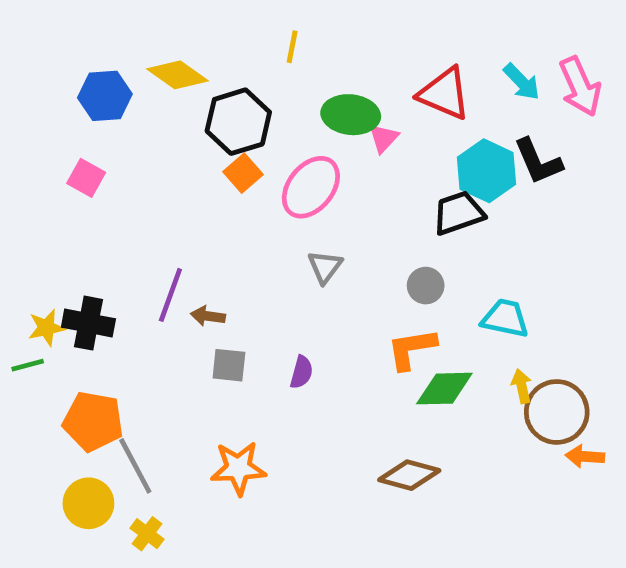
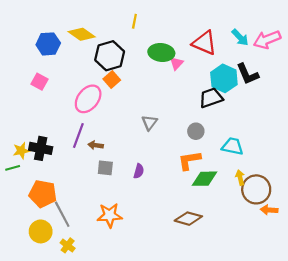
pink arrow: (580, 87) -> (267, 40), turned 92
pink ellipse: (311, 187) -> (88, 99), moved

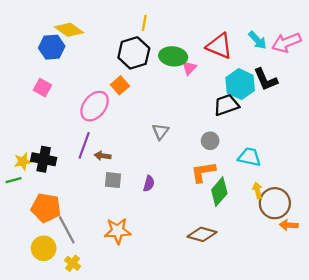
yellow diamond: (82, 34) -> (69, 30), moved
black hexagon: (110, 56) -> (134, 53), moved
green diamond: (204, 179) -> (219, 192), turned -48

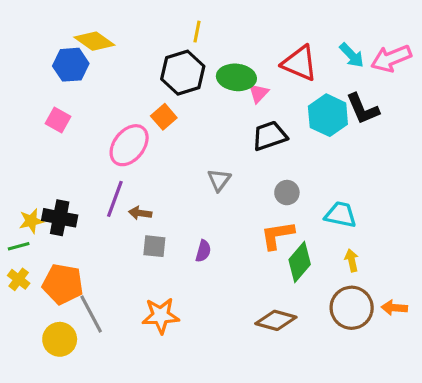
black trapezoid: (226, 105) -> (270, 136), moved
brown circle: (275, 203) -> (352, 308), moved
yellow cross: (73, 263) -> (19, 279), moved

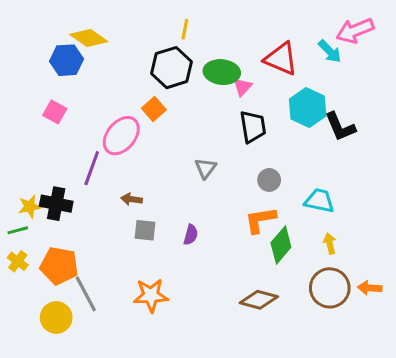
pink arrow: (391, 58) -> (355, 31), moved
black L-shape: (363, 109) -> (340, 127), moved
black trapezoid: (270, 136) -> (253, 127), turned 100
purple line: (115, 199) -> (92, 168), moved

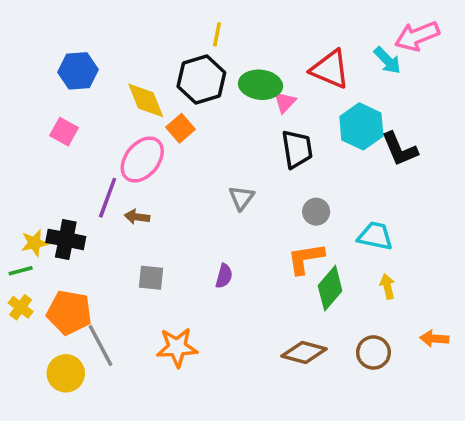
yellow diamond: (89, 38) -> (146, 100), moved, turned 33
brown arrow: (132, 199) -> (137, 217), moved
gray square: (145, 230) -> (151, 278), moved
brown circle: (330, 288) -> (373, 352), moved, size x0.7

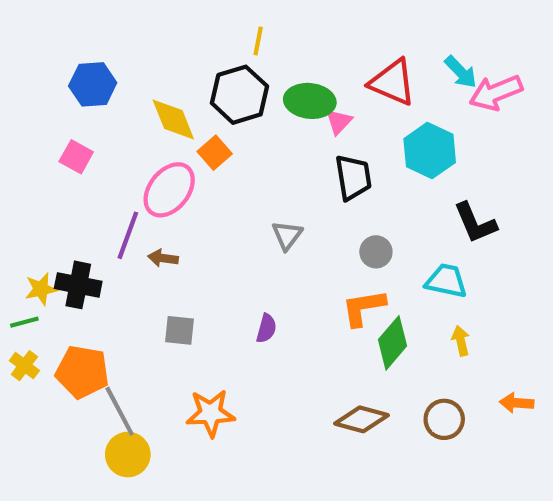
pink arrow: (417, 36) -> (496, 93), moved
black L-shape: (400, 149) -> (475, 223), moved
yellow circle: (66, 373) -> (128, 455), moved

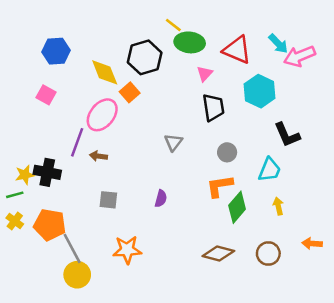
yellow line: (258, 41) -> (173, 25), moved, turned -63
green ellipse: (310, 101) -> (190, 42), moved
cyan trapezoid: (446, 281) -> (270, 170), turned 100

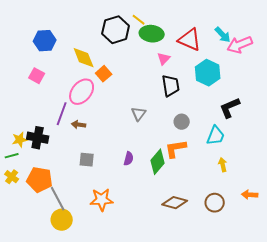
black hexagon: (145, 57) -> (116, 30), moved
black L-shape: (287, 135) -> (230, 108), turned 90
green diamond: (237, 207) -> (158, 162), moved

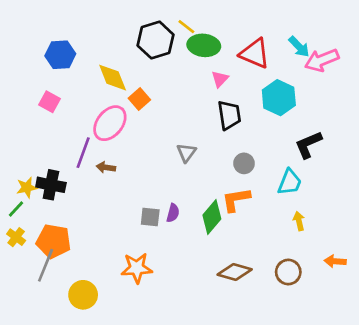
green line: (12, 156) -> (16, 209), turned -32
gray square: (87, 160) -> (150, 217), moved
gray line: (58, 199) -> (46, 265), moved, turned 50

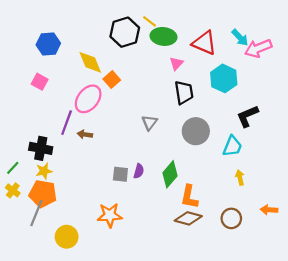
gray circle: (244, 163) -> (196, 131), size x1.6
yellow star: (27, 188) -> (44, 171), moved
orange L-shape: (236, 200) -> (189, 197), moved, turned -70

